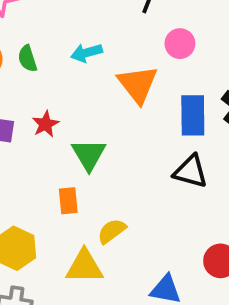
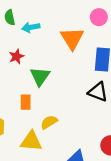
cyan arrow: (87, 53) -> (31, 27), moved

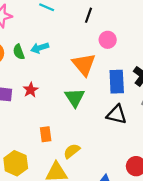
cyan arrow: (31, 27) -> (40, 48), moved
green triangle: (40, 76) -> (75, 97), moved

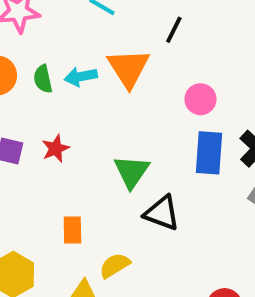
pink circle: (108, 40) -> (200, 99), moved
orange triangle: (84, 65) -> (128, 68), moved
black triangle: (117, 114) -> (162, 213), moved

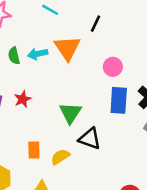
yellow semicircle: (115, 265) -> (60, 157), moved

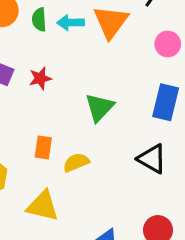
pink circle: (113, 67) -> (168, 44), moved
black triangle: (90, 139) -> (152, 159), moved

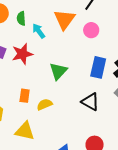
cyan arrow: (70, 23) -> (39, 31), moved, turned 56
pink circle: (168, 44) -> (91, 30), moved
red star: (40, 78) -> (22, 54), size x1.5

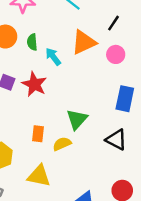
orange triangle: (64, 19) -> (84, 42), turned 30
red star: (22, 54) -> (34, 84), turned -30
green triangle: (58, 71) -> (77, 119), moved

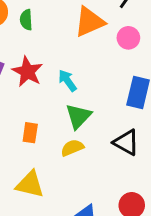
cyan arrow: (53, 57) -> (67, 81), moved
yellow semicircle: (62, 144) -> (72, 148), moved

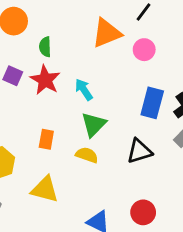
green semicircle: (26, 20) -> (45, 47), moved
black triangle: (126, 142) -> (139, 151), turned -48
yellow semicircle: (72, 148) -> (87, 155), turned 40

